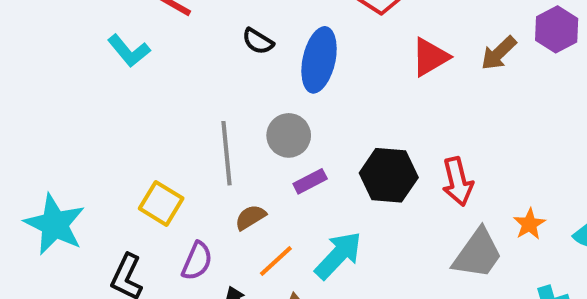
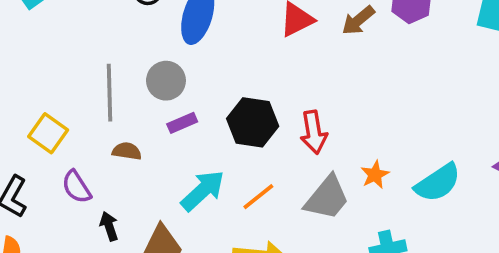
brown semicircle: (250, 217) -> (127, 151), turned 36
purple semicircle: (197, 261) -> (76, 187), turned 120
orange line: (276, 261) -> (258, 197), moved

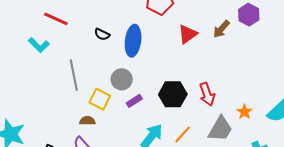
gray line: (109, 93) -> (74, 75), moved
yellow square: (48, 133) -> (100, 99), moved
brown semicircle: (127, 151) -> (87, 121), moved

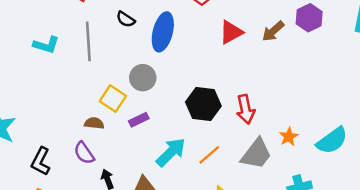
cyan L-shape: (39, 45) -> (46, 45), moved, turned -35
gray line: (74, 75) -> (88, 41), moved
purple rectangle: (134, 101) -> (139, 120), moved

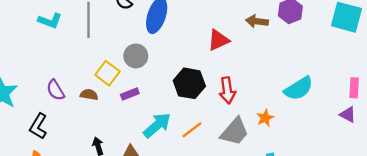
brown arrow: (273, 31) -> (257, 21), turned 45
red triangle: (231, 32) -> (218, 40), moved
cyan semicircle: (332, 141) -> (299, 89), moved
purple semicircle: (84, 153) -> (55, 90), moved

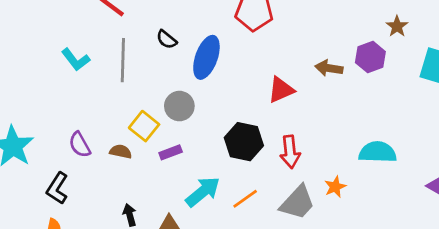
cyan L-shape: (50, 21) -> (76, 60), turned 30
cyan semicircle: (299, 89) -> (378, 152), turned -148

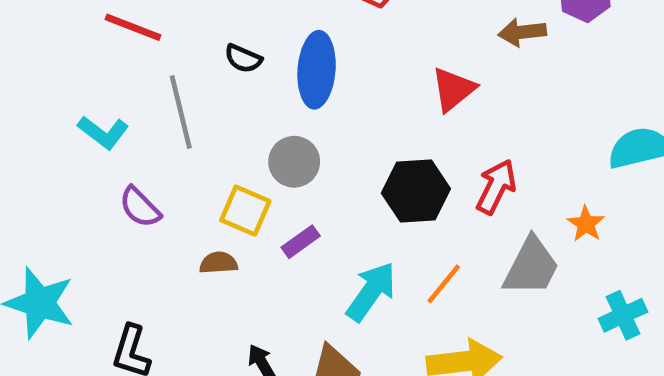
purple semicircle: (80, 145) -> (140, 207), moved
red arrow: (290, 152) -> (496, 187), turned -132

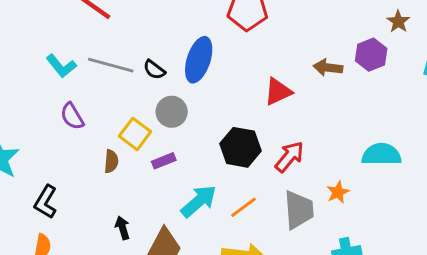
black semicircle: (243, 58) -> (154, 70), moved
gray line: (181, 112) -> (111, 65), turned -75
brown semicircle: (219, 263) -> (111, 161), turned 85
gray trapezoid: (531, 267) -> (299, 210), turned -45

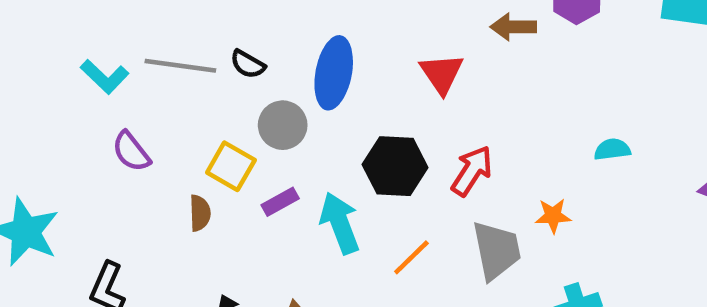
blue ellipse: (199, 60) -> (334, 73), moved
red triangle: (278, 92) -> (442, 74), turned -32
cyan semicircle: (381, 154) -> (612, 149), size x0.6
orange star: (338, 192) -> (553, 216), turned 30
cyan arrow: (199, 201) -> (340, 223), moved, turned -63

